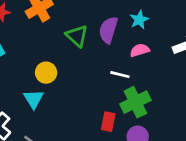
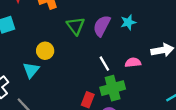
pink semicircle: (140, 50) -> (133, 62), moved
white line: (120, 75) -> (104, 64), turned 35

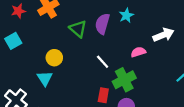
white line: (104, 64) -> (103, 62), moved

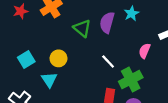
cyan square: (13, 41) -> (26, 60), moved
pink semicircle: (138, 52) -> (145, 51), turned -48

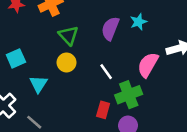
green triangle: (82, 28) -> (68, 35), moved
pink semicircle: (145, 51) -> (148, 65), size x1.5
yellow circle: (58, 58) -> (67, 62), moved

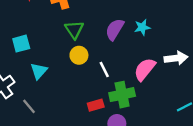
yellow circle: (67, 62) -> (79, 55), moved
red rectangle: (103, 110) -> (96, 105), turned 49

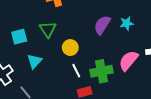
green triangle: (74, 30) -> (48, 29), moved
white line: (104, 69) -> (76, 71), moved
green cross: (122, 95) -> (101, 71), moved

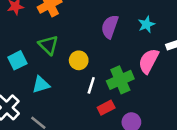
cyan star: (127, 23) -> (146, 24), moved
cyan triangle: (34, 61) -> (41, 85), turned 42
white line: (76, 71) -> (91, 85), turned 56

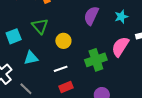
white line: (91, 85) -> (61, 69), moved, turned 48
red rectangle: (106, 108) -> (66, 87), moved

